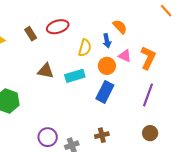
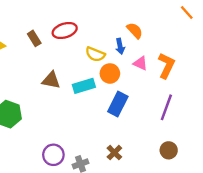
yellow semicircle: (85, 48) -> (95, 54), turned 96
orange circle: (107, 66) -> (110, 73), moved
brown cross: (102, 135) -> (114, 153), turned -32

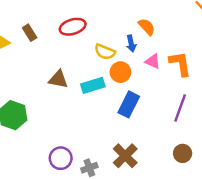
brown rectangle: (34, 38) -> (30, 33), moved
orange L-shape: (166, 66) -> (180, 64), turned -35
brown cross: (114, 153) -> (125, 156), size x1.5

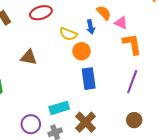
pink triangle: (153, 61) -> (121, 23), moved
cyan rectangle: (93, 85) -> (59, 108), moved
blue rectangle: (129, 104) -> (89, 79), turned -35

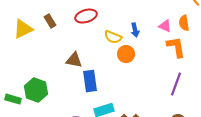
orange semicircle: (104, 13) -> (184, 23), moved, turned -147
blue rectangle: (89, 79) -> (90, 81), moved

